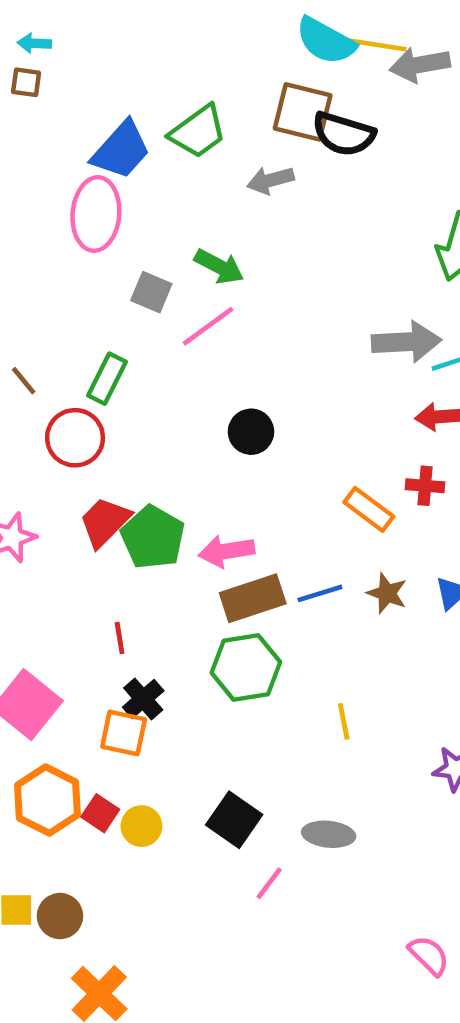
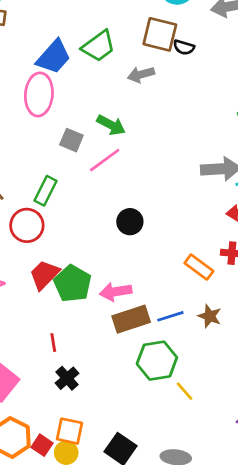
black semicircle: (344, 134) -> (184, 47), size x0.6
green hexagon: (246, 667) -> (157, 361), moved
yellow line: (344, 721) -> (184, 391), turned -30
orange square: (124, 733) -> (70, 431), moved

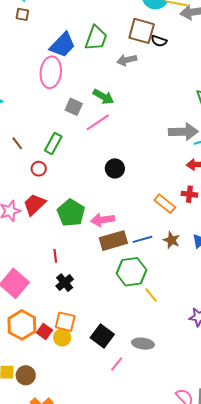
green trapezoid: (99, 46) -> (96, 38), turned -36
red circle: (27, 225) -> (39, 169), size x0.6
red trapezoid: (44, 275) -> (34, 204), moved

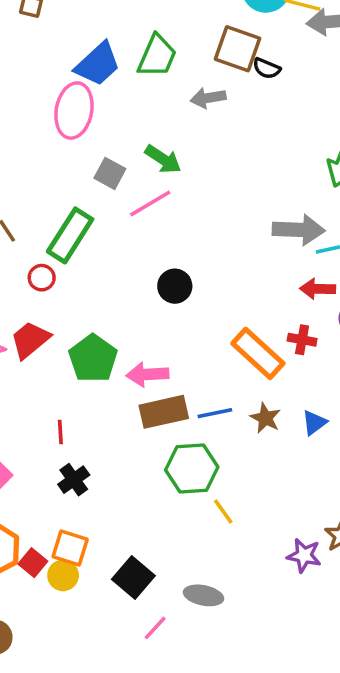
green rectangle: (53, 144) -> (70, 235), size x1.4
orange rectangle: (165, 204) -> (258, 353), size x1.4

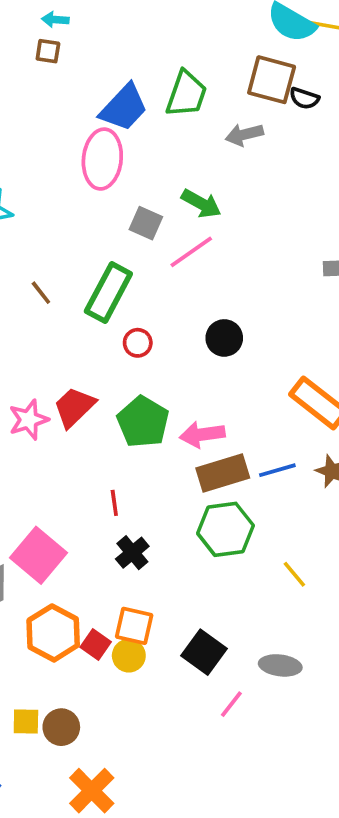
red circle: (42, 278) -> (138, 343), moved
green hexagon: (192, 468) -> (225, 529), moved

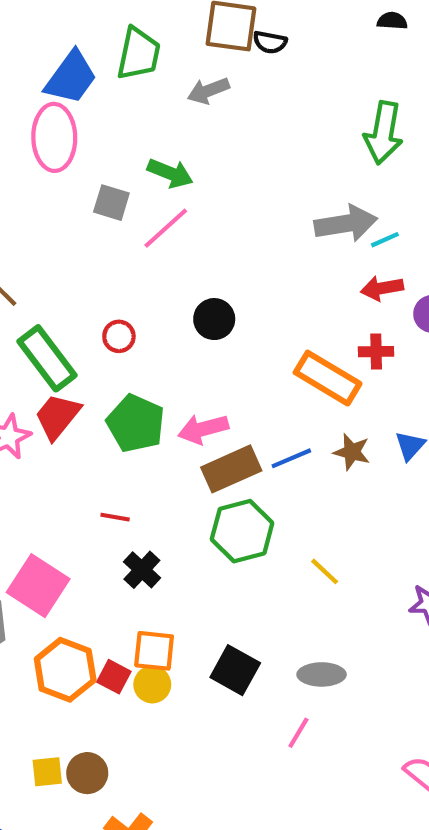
green rectangle: (108, 293) -> (47, 358), moved, turned -58
red line: (114, 503) -> (115, 517), turned -65
pink line: (231, 704) -> (298, 733), moved

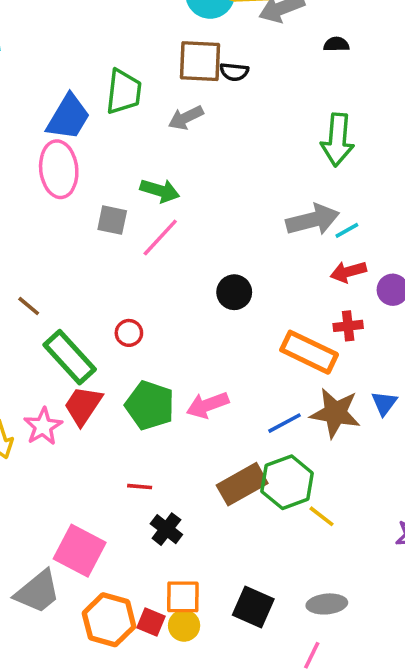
black circle: (214, 319) -> (234, 292), moved
brown star: (352, 452) -> (335, 413), size x1.6
brown rectangle: (231, 469) -> (242, 484), moved
green hexagon: (242, 531) -> (287, 482), moved

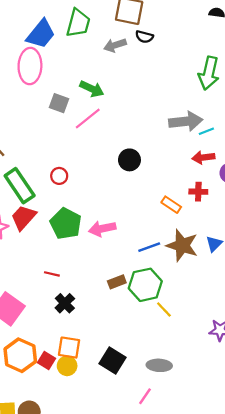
black semicircle: (234, 72) -> (144, 37), moved
orange rectangle: (309, 352) -> (171, 205), size x0.6
brown rectangle: (242, 484) -> (117, 282), size x0.6

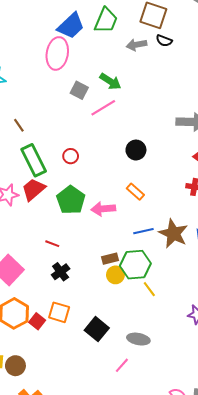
orange rectangle: (171, 205) -> (135, 192), moved
yellow circle: (67, 366) -> (115, 275), moved

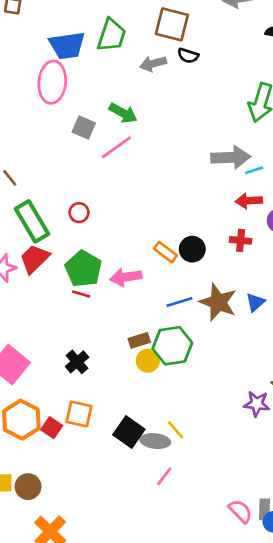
blue trapezoid: (71, 26) -> (67, 45), turned 40
black circle: (136, 150) -> (192, 249), moved
red line: (52, 244) -> (81, 294), moved
yellow line: (149, 289) -> (176, 430), moved
gray ellipse: (138, 339) -> (155, 441), moved

